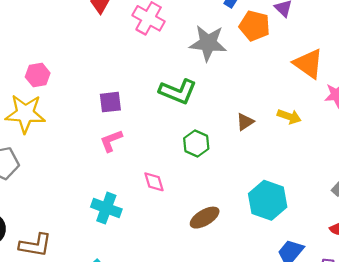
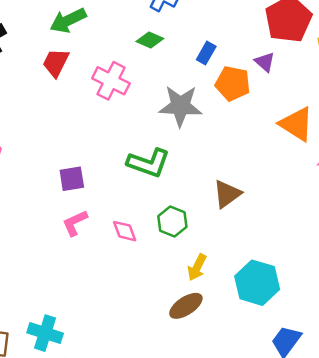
yellow arrow: (289, 117) -> (197, 267), moved, turned 100
brown triangle: (245, 122) -> (227, 194), size x1.4
pink diamond: (154, 182) -> (125, 231), moved
cyan cross: (106, 208) -> (45, 333), moved

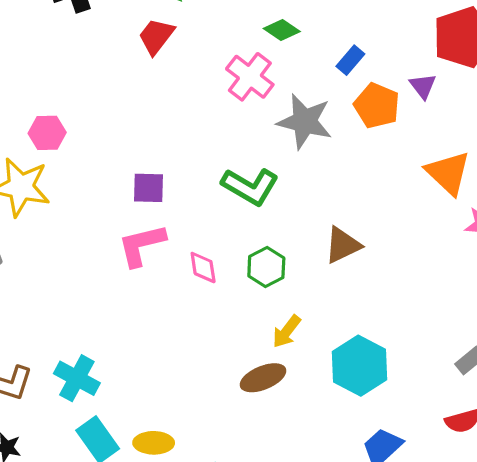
pink cross: (111, 81) -> (250, 77), moved
pink L-shape: (75, 223) -> (142, 245), size x1.4

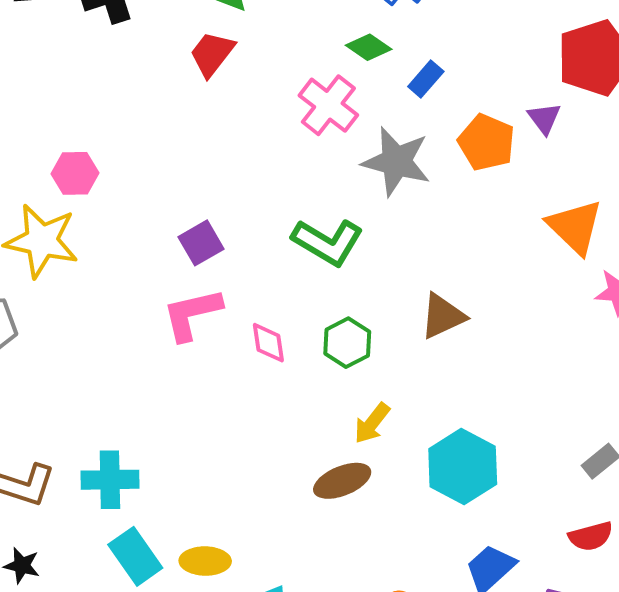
blue rectangle: (350, 60) -> (426, 79), moved
purple square: (149, 188) -> (201, 243), turned -32
cyan cross: (77, 378) -> (110, 480), turned -30

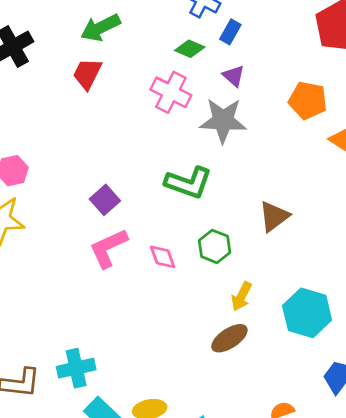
blue rectangle: (426, 79) -> (230, 32), moved
purple triangle: (544, 118) -> (234, 76), moved
orange pentagon: (486, 142) -> (308, 100), moved

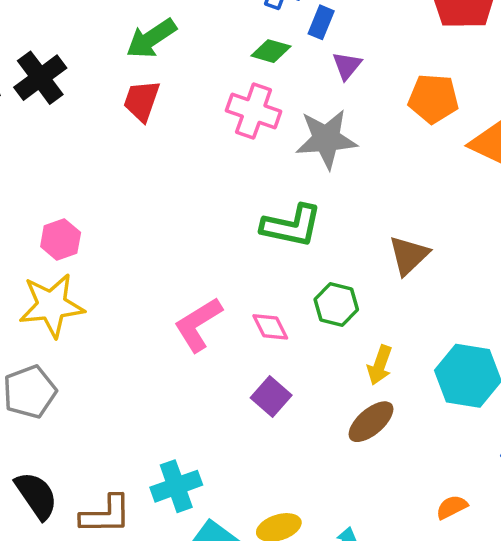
purple triangle: (234, 76) -> (347, 66), moved, turned 35
purple square: (105, 200) -> (271, 396), moved

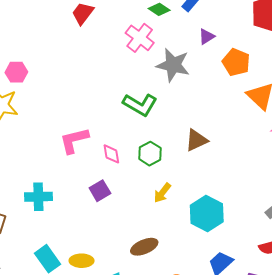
purple triangle: (347, 66) -> (207, 37), moved
brown ellipse: (371, 422) -> (144, 247), moved
cyan cross: (176, 486) -> (38, 197), moved

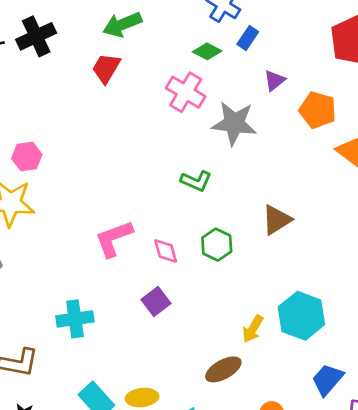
green L-shape: (140, 105) -> (196, 181), size x0.7
yellow arrow: (162, 193) -> (253, 329), moved

